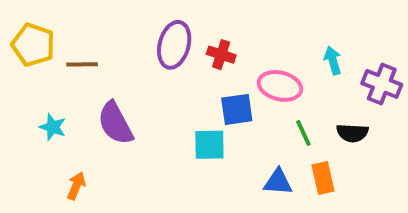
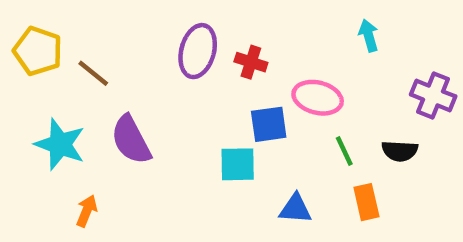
cyan arrow: (333, 60) -> (369, 35), moved
brown line: (82, 64) -> (93, 73), turned 40
cyan star: (53, 127) -> (60, 144), size x1.6
blue triangle: (278, 182) -> (295, 209), moved

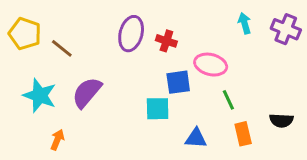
purple cross: (433, 95) -> (286, 29), moved
purple semicircle: (131, 140) -> (87, 93), turned 68
black semicircle: (400, 151) -> (281, 121), moved

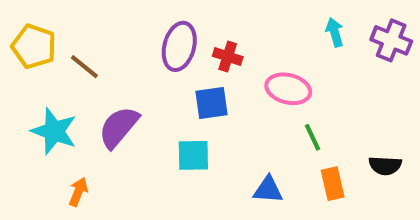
blue square: (178, 82) -> (212, 103), moved
cyan square: (158, 109) -> (193, 155), moved

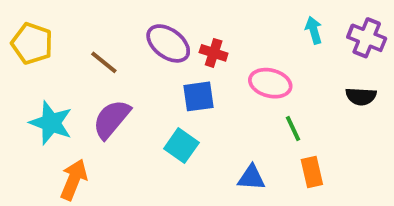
purple ellipse: (179, 46) -> (168, 43), turned -69
brown line: (84, 67) -> (104, 62), moved
cyan square: (193, 155) -> (181, 146), turned 36
black semicircle: (385, 166) -> (361, 96), moved
orange arrow: (78, 192) -> (74, 180), size x1.5

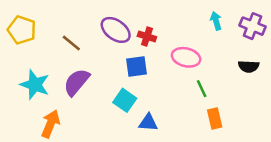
blue triangle: (251, 178) -> (148, 122), moved

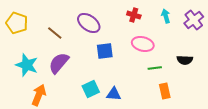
purple cross: (252, 26) -> (194, 20), turned 30
red cross: (147, 36) -> (134, 15), moved
black semicircle: (249, 66) -> (185, 60), moved
green line: (202, 89) -> (155, 68), turned -72
cyan square: (125, 100) -> (91, 89), moved, turned 30

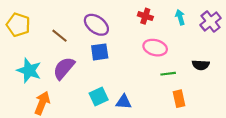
blue square: (105, 51) -> (100, 52), moved

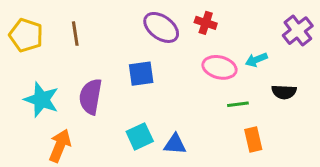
cyan arrow: (180, 17) -> (256, 60), moved, turned -96
purple ellipse: (96, 25) -> (161, 27), moved
brown line: (60, 36) -> (75, 34), moved, turned 42
purple semicircle: (64, 68) -> (91, 97), turned -30

